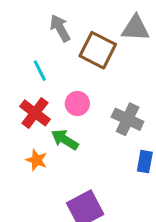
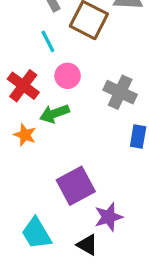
cyan line: (40, 71) -> (48, 41), moved
green arrow: (65, 140) -> (54, 114), turned -52

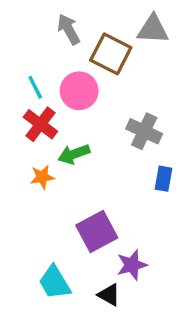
cyan line: (48, 41) -> (35, 87), moved
pink circle: (68, 76) -> (79, 91), moved, size x1.4
orange star: (25, 135) -> (42, 177), turned -30

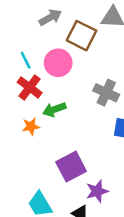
gray arrow: (69, 29) -> (50, 17), turned 90

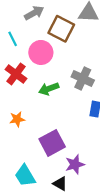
cyan line: (26, 60) -> (13, 39), moved
green arrow: (54, 110) -> (49, 89), moved
orange star: (31, 126) -> (17, 119), moved

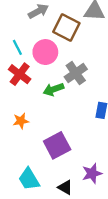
cyan line: (13, 39) -> (17, 47), moved
gray cross: (83, 79) -> (76, 73), moved, turned 30
purple star: (75, 164) -> (92, 173), moved

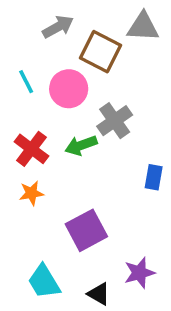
red cross: (20, 74) -> (31, 149), moved

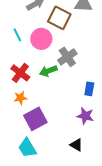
purple square: (86, 230) -> (35, 119), moved
purple star: (139, 273) -> (85, 116), moved, turned 30
black triangle: (99, 294) -> (76, 145), moved

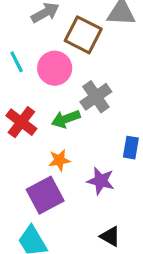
orange star: (20, 98) -> (59, 160), moved
purple star: (85, 116) -> (101, 181), moved

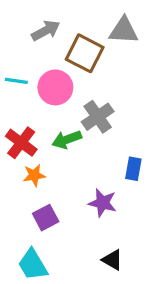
cyan line: (17, 62) -> (16, 81), turned -55
orange star: (59, 160) -> (34, 175), moved
purple square: (45, 195) -> (46, 218), size x0.7

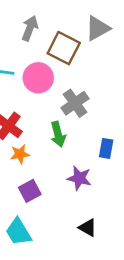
gray arrow: (46, 31) -> (30, 28), turned -40
gray triangle: (124, 31) -> (98, 28), turned -32
green arrow: (67, 139) -> (58, 134), moved, turned -85

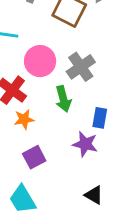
pink circle: (38, 78) -> (40, 61), moved
blue rectangle: (106, 148) -> (100, 118), moved

